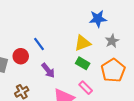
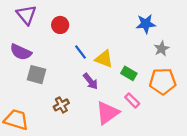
yellow triangle: (83, 43) -> (104, 59), moved, turned 42
red circle: (21, 56) -> (60, 25), moved
orange pentagon: (113, 70) -> (163, 81), turned 30

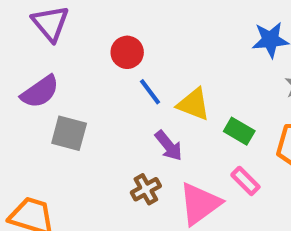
red circle: (60, 25) -> (127, 52), moved
purple semicircle: (21, 52) -> (40, 92), turned -60
brown cross: (61, 105) -> (146, 189), moved

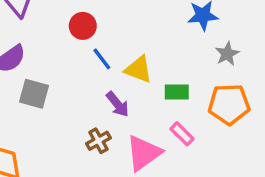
green rectangle: (239, 131) -> (177, 92), turned -30

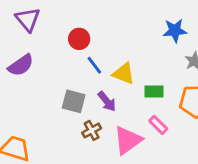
gray square: (34, 94) -> (74, 101), moved

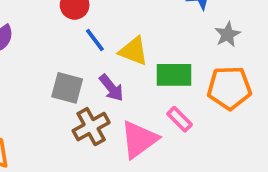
green rectangle: (154, 92) -> (174, 75), size x1.4
brown cross: (92, 130) -> (91, 127), size x1.4

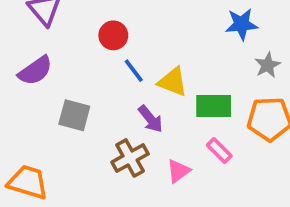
gray square: (67, 88) -> (74, 115), moved
pink triangle: (139, 139) -> (178, 171), size x0.6

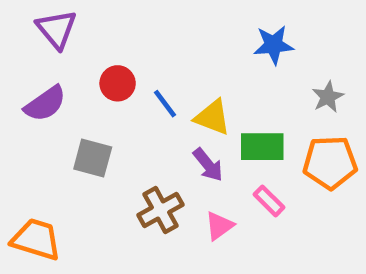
blue star: (242, 24) -> (274, 45), moved
red circle: (113, 35) -> (118, 83), moved
purple arrow: (150, 119) -> (208, 165), moved

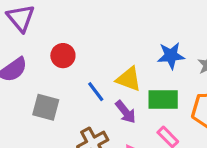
blue star: (274, 45) -> (171, 56), moved
blue line: (165, 104) -> (96, 92), moved

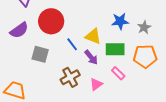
red circle: (63, 56) -> (51, 21), size x1.6

